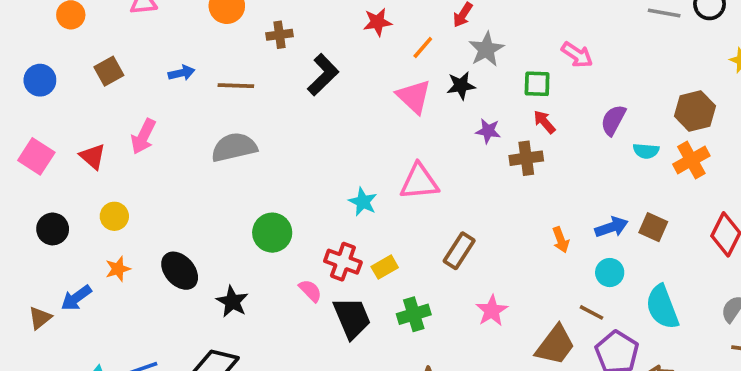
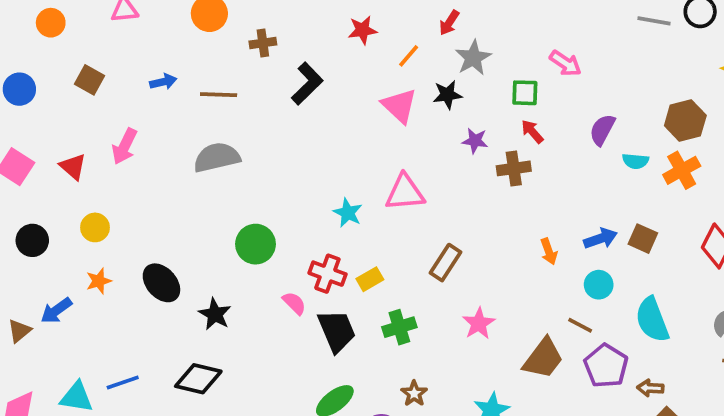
brown square: (109, 71) -> (89, 80), turned -32

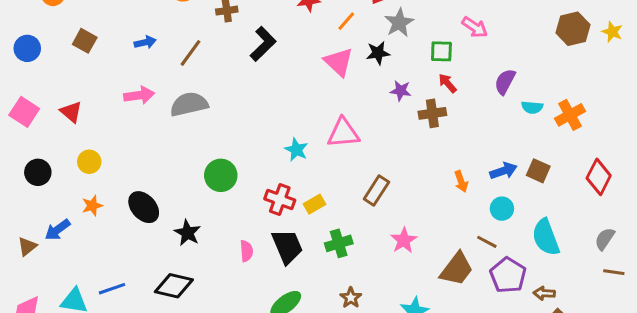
brown line: (219, 95) -> (191, 53), turned -56
brown hexagon: (685, 120) -> (573, 29), moved
pink arrow: (125, 146) -> (139, 95), moved, turned -124
pink semicircle: (294, 303) -> (246, 251), moved, turned 40

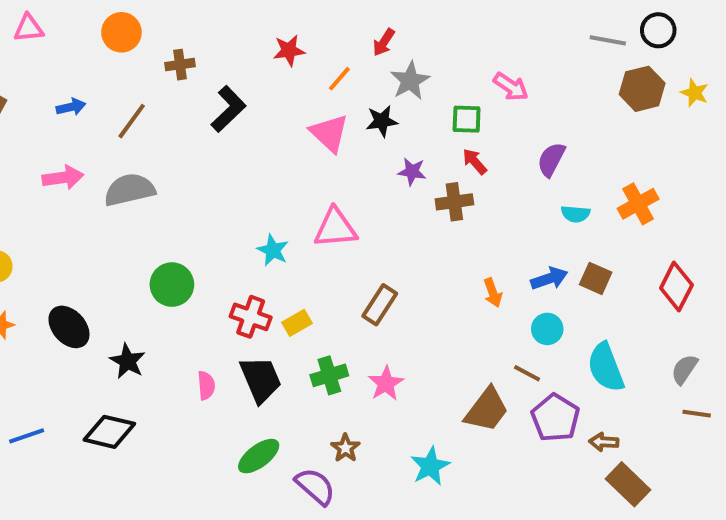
cyan semicircle: (532, 107) -> (575, 214), moved
pink star: (404, 240) -> (386, 383), moved

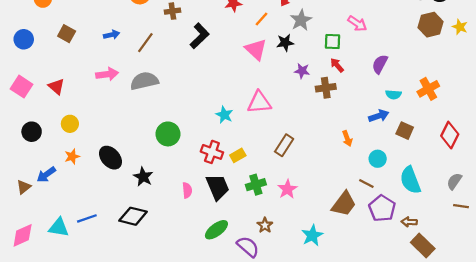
blue arrow: (549, 278) -> (379, 116), moved

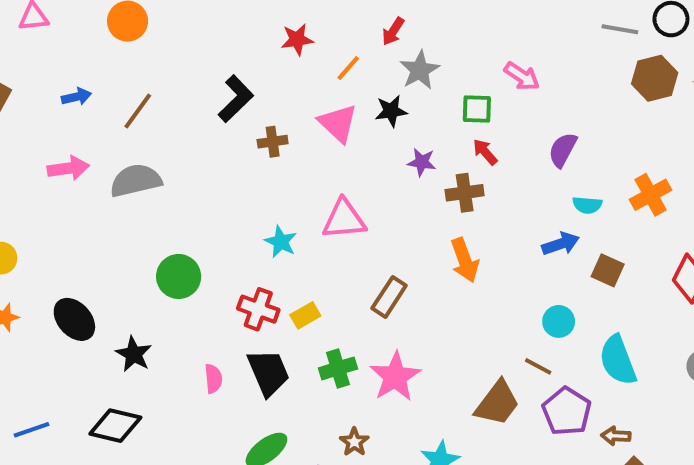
brown cross: (172, 11) -> (273, 142), moved
orange arrow: (347, 138) -> (465, 260), moved, size x1.5
pink star: (287, 189) -> (395, 377), size x1.4

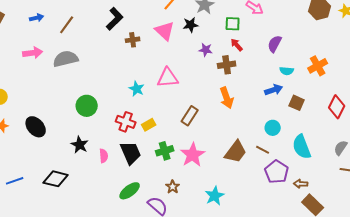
black star: (134, 354) -> (80, 145), moved
brown trapezoid: (497, 403) -> (236, 152), moved

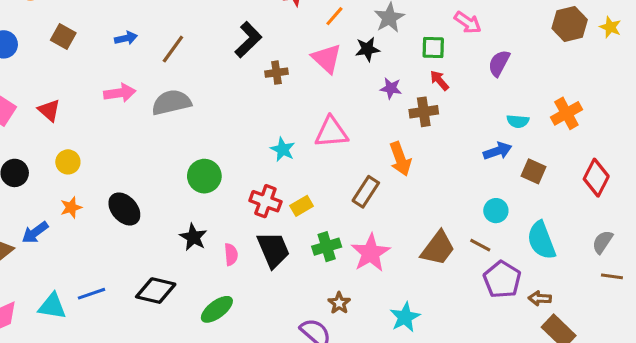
purple semicircle: (275, 44) -> (499, 63), moved
orange arrow: (227, 98) -> (400, 159), moved
green ellipse: (130, 191) -> (217, 309), moved

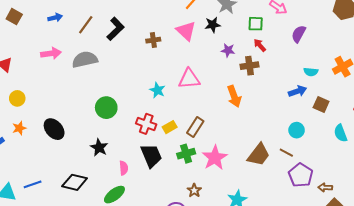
black L-shape: (248, 40) -> (115, 29), moved
brown rectangle: (366, 192) -> (195, 127), moved
cyan semicircle: (541, 240) -> (341, 133), moved, size x0.7
pink semicircle: (231, 254) -> (124, 168), moved

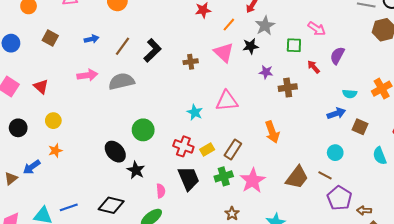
red arrow: (260, 45) -> (314, 67), moved
orange arrow: (234, 96) -> (272, 132), moved
black ellipse: (54, 129) -> (115, 152), moved

